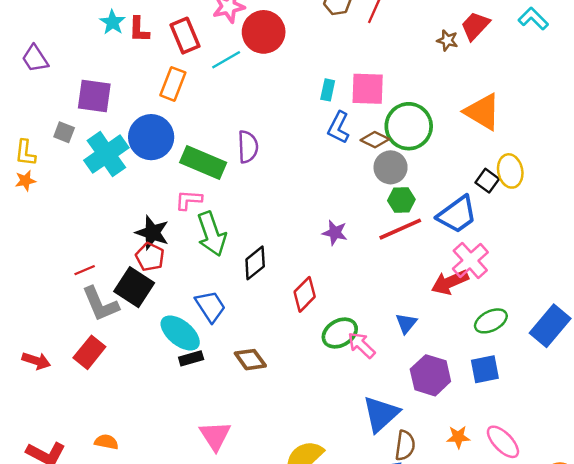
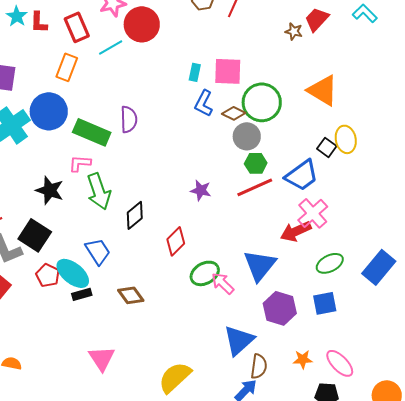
red pentagon: (150, 257) -> (48, 275), moved
blue triangle: (406, 323) -> (260, 265), size x1.8

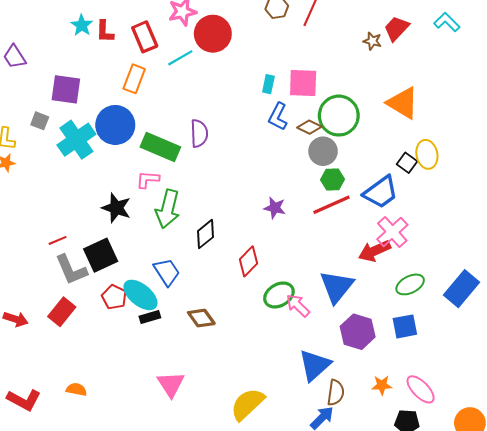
green arrow: (99, 191) -> (168, 209), turned 33
black square: (35, 235) -> (101, 255), turned 32

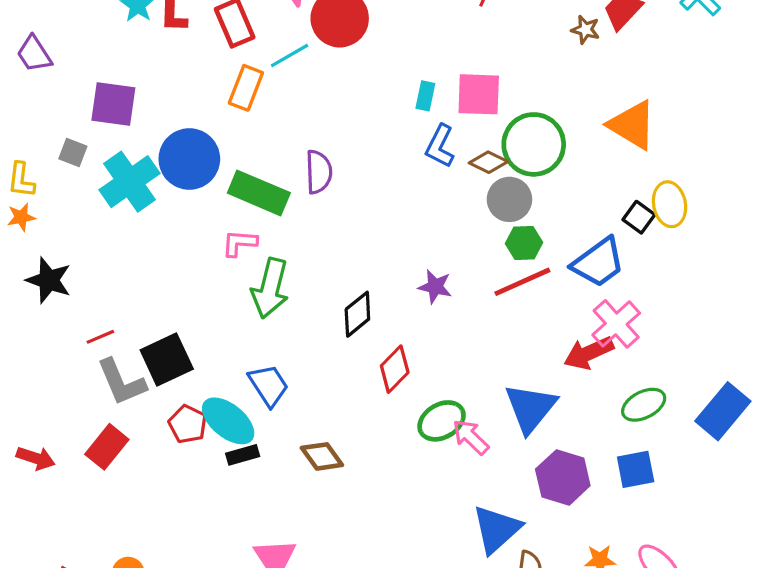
orange rectangle: (134, 79) -> (246, 88), moved
black star: (116, 208) -> (49, 280), moved
black diamond: (205, 234) -> (357, 314), moved

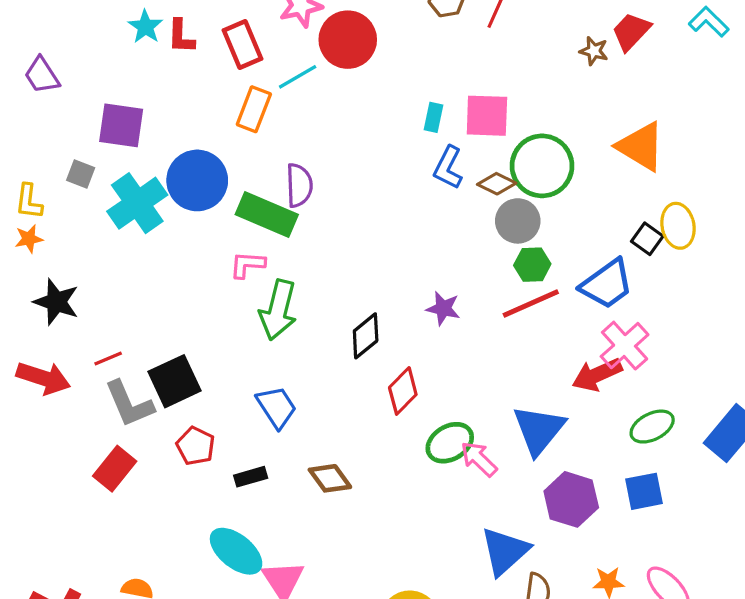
purple semicircle: (319, 172) -> (299, 185), moved
cyan ellipse: (228, 421) -> (236, 551), moved
red arrow: (36, 458) -> (43, 378), moved, size x1.4

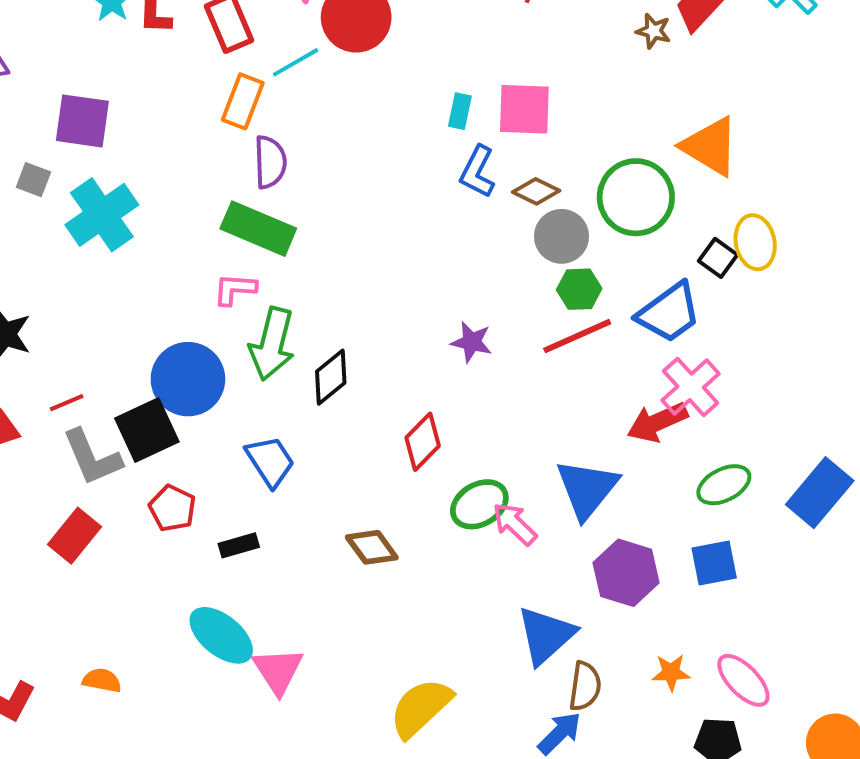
green circle: (542, 166) -> (636, 197), moved
blue circle: (197, 180) -> (188, 379), moved
purple semicircle: (299, 185) -> (270, 162), moved
black diamond: (366, 336) -> (331, 377), moved
brown diamond: (330, 478) -> (372, 547), moved

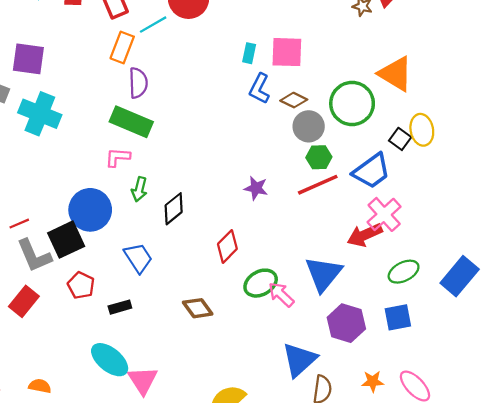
cyan cross: (102, 215) -> (40, 114), turned -33
green arrow: (272, 344) -> (139, 189), size x0.6

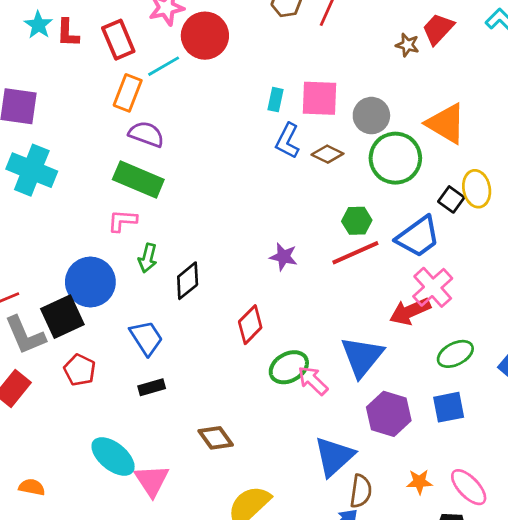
purple semicircle: (138, 83) -> (146, 134), turned -68
gray circle: (309, 126) -> (371, 116), moved
black rectangle: (120, 307) -> (152, 387), moved
brown diamond: (198, 308) -> (216, 438), moved

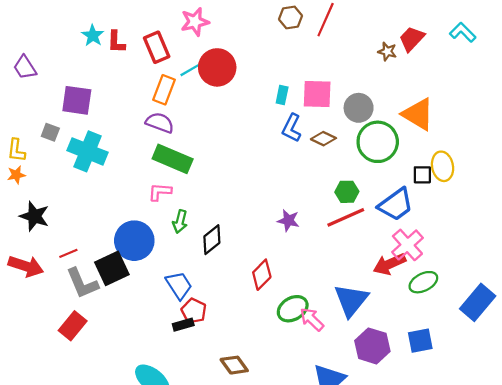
red circle: (205, 36) -> (217, 67), moved
purple semicircle: (146, 134) -> (160, 123), moved
black square: (451, 199) -> (422, 175), turned -36
green ellipse: (455, 354) -> (423, 282), moved
red pentagon: (80, 370) -> (194, 311), moved

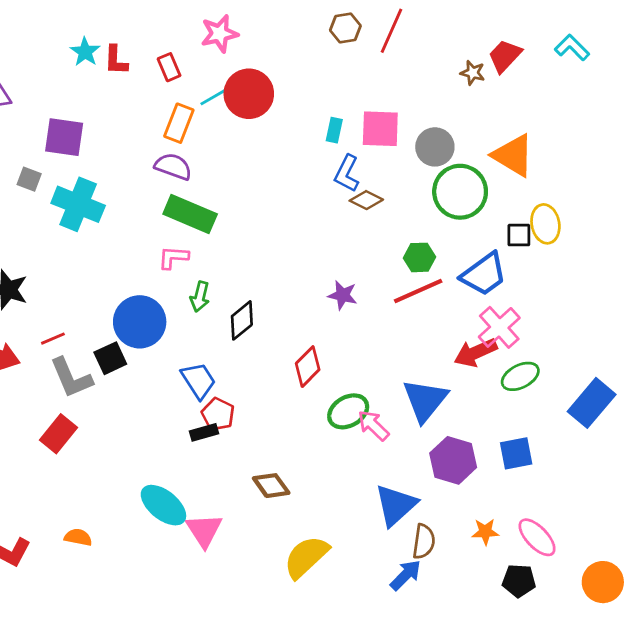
red rectangle: (157, 47) -> (169, 67), size x0.7
brown diamond: (323, 139) -> (366, 200), moved
black square: (112, 268) -> (110, 358), size x0.7

